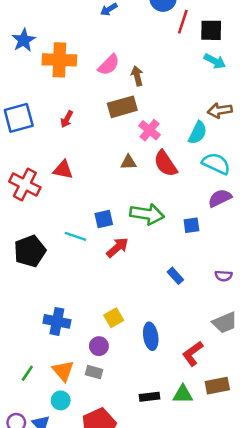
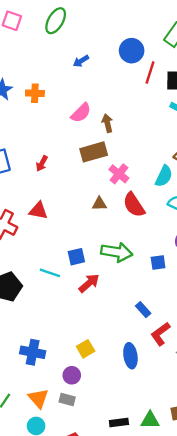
orange cross: (59, 60) -> (35, 93), moved, size x0.6
blue ellipse: (151, 336) -> (130, 356), moved
red L-shape: (193, 354) -> (160, 334), moved

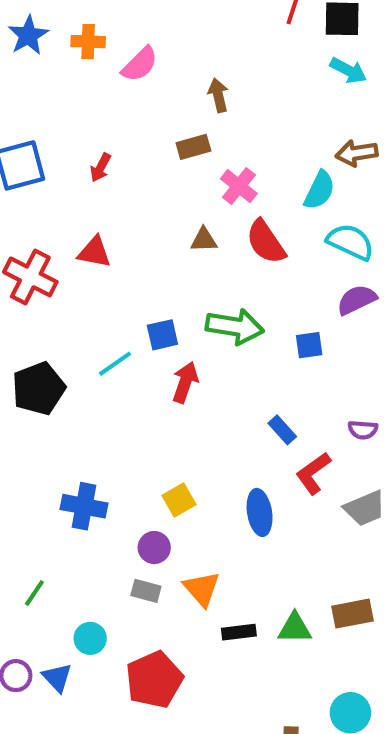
pink semicircle: (81, 113) -> (140, 64), moved
brown rectangle: (94, 152) -> (193, 147), size x0.7
cyan line: (50, 273) -> (115, 364), turned -54
red arrow: (89, 283) -> (185, 382), turned -30
orange triangle: (38, 398) -> (202, 589), moved

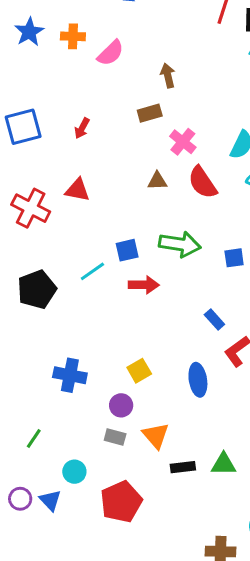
red arrow: (185, 382) -> (144, 285), turned 72

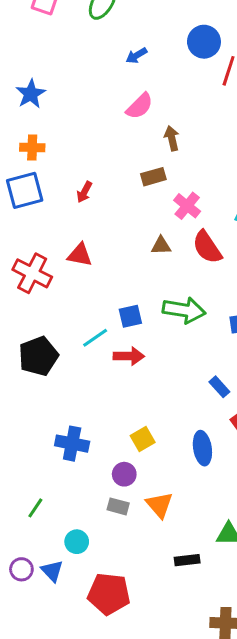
orange cross: (73, 36) -> (32, 148), moved
pink semicircle: (111, 53) -> (140, 106), moved
red arrow: (144, 285) -> (129, 356), moved
black rectangle: (183, 467) -> (187, 560), moved
red pentagon: (121, 502) -> (109, 594), moved, turned 30

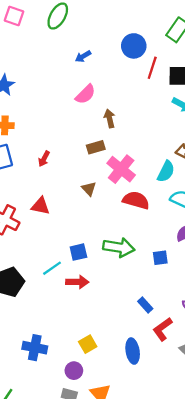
pink cross: (187, 206) -> (121, 169), size x1.4
brown triangle: (161, 246) -> (89, 189), moved, turned 49
red semicircle: (207, 247) -> (136, 200), turned 140

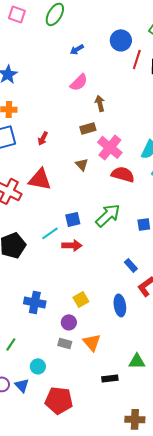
red triangle: (40, 206) -> (40, 179), size x1.4
green arrow: (119, 247) -> (108, 215), turned -52

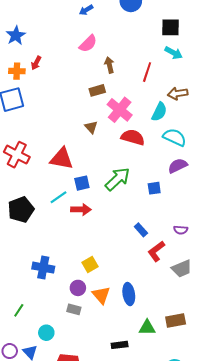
red line: (137, 59) -> (147, 72), moved
red arrow: (43, 138) -> (36, 63), moved
red triangle: (40, 179) -> (62, 159), moved
blue ellipse: (120, 305) -> (129, 294), moved
orange triangle: (92, 342) -> (101, 295), moved

